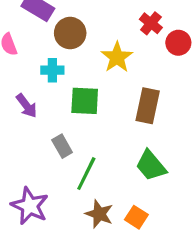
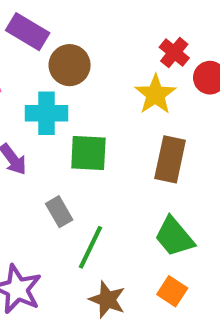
yellow star: (117, 57) -> (155, 94), moved
cyan cross: (52, 70) -> (47, 113), size x1.4
orange square: (136, 217) -> (172, 291), moved

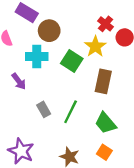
green square: (88, 153) -> (72, 61), moved, turned 30
green line: (91, 247) -> (71, 112), moved

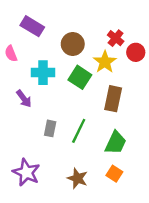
brown circle: (49, 31) -> (73, 44), moved
gray rectangle: (44, 109) -> (50, 128), turned 42
green trapezoid: (105, 123) -> (116, 143), turned -115

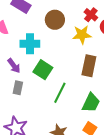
yellow star: (105, 62) -> (82, 35), turned 30
green square: (80, 77) -> (43, 70), moved
gray rectangle: (50, 128) -> (18, 88), moved

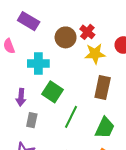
red cross: (91, 15) -> (87, 32), moved
purple arrow: (14, 66) -> (21, 97), moved, turned 42
gray rectangle: (18, 88) -> (32, 120), moved

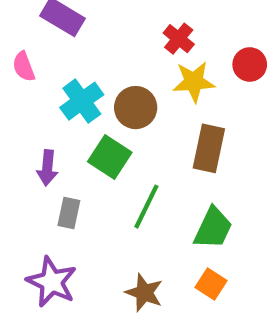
brown circle: (66, 37) -> (136, 108), moved
cyan cross: (38, 64) -> (82, 101), turned -36

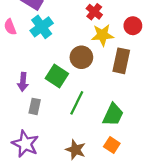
cyan cross: (82, 101) -> (42, 27), moved
brown circle: (136, 108) -> (81, 57), moved
brown rectangle: (209, 148) -> (121, 61), moved

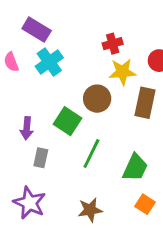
red cross: (94, 12) -> (113, 44), turned 35
orange square: (112, 145) -> (145, 204), moved
brown star: (76, 150) -> (90, 210), turned -30

